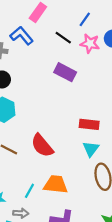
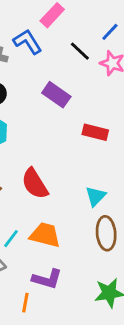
purple rectangle: (65, 72) -> (56, 95), moved
red rectangle: (89, 124) -> (95, 132), moved

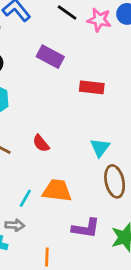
red semicircle: (35, 184) -> (41, 143), size x0.6
purple L-shape: (47, 279) -> (86, 228), moved

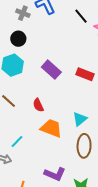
purple rectangle: (50, 57) -> (51, 70), moved
orange trapezoid: (57, 191) -> (51, 128), moved

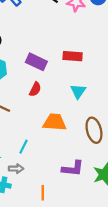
red semicircle: (38, 105) -> (35, 89), moved, turned -112
cyan triangle: (80, 119) -> (78, 91), moved

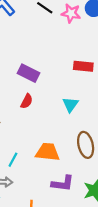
red rectangle: (73, 56) -> (83, 66), moved
orange trapezoid: (55, 122) -> (48, 152), moved

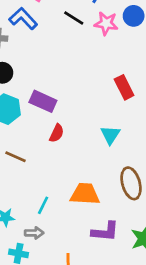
red rectangle: (83, 66) -> (124, 87), turned 60
purple rectangle: (29, 73) -> (43, 101), moved

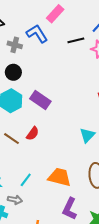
black line: (74, 18) -> (76, 40), turned -56
red semicircle: (57, 133) -> (33, 134), moved
purple L-shape: (105, 232) -> (70, 209), turned 100

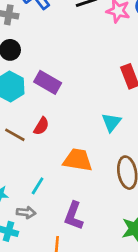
orange trapezoid: (59, 177) -> (78, 160), moved
purple L-shape: (70, 209) -> (74, 216), moved

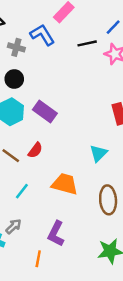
cyan line: (38, 186) -> (22, 191), moved
gray arrow: (26, 212) -> (14, 226), turned -56

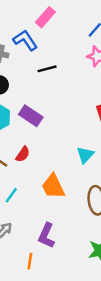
black line: (87, 43) -> (47, 69), moved
orange trapezoid: (65, 184) -> (53, 186), turned -128

